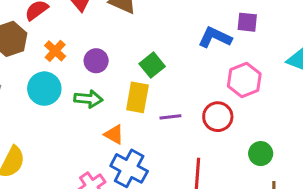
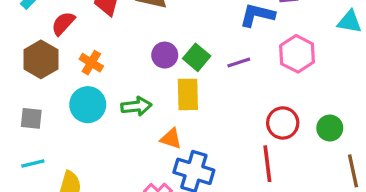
purple circle: (96, 61) -> (165, 55), moved
purple line: (170, 117) -> (239, 63), moved
red circle: (218, 117) -> (283, 123), moved

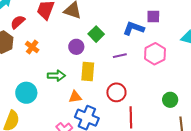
green square: (197, 57) -> (96, 34), moved
cyan circle: (88, 105) -> (26, 93), moved
red circle: (283, 123) -> (116, 92), moved
orange triangle: (171, 139) -> (75, 97), turned -32

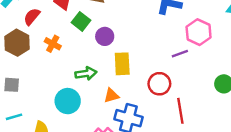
green square: (96, 34) -> (81, 21), moved
purple line: (120, 56) -> (180, 54), moved
cyan circle: (26, 93) -> (68, 101), moved

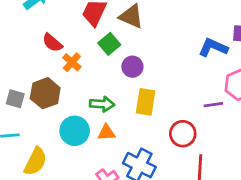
red semicircle: (32, 17) -> (52, 43), moved, turned -102
brown hexagon: (17, 43) -> (45, 93), moved
orange triangle: (111, 96) -> (106, 133), moved

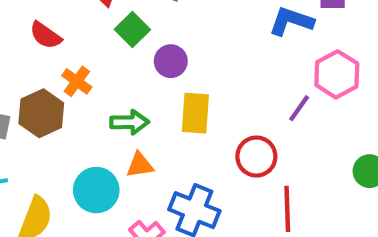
orange cross: (72, 62) -> (77, 81), moved
purple line: (213, 105) -> (299, 108), turned -42
cyan circle: (75, 131) -> (96, 190), moved

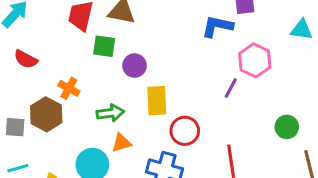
green square: (132, 30) -> (104, 46), turned -30
red semicircle: (46, 35) -> (26, 59), moved
red circle: (256, 157) -> (185, 131), moved

